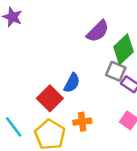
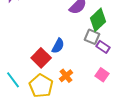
orange cross: (82, 122) -> (66, 76), turned -32

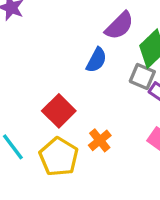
blue semicircle: (58, 46) -> (96, 60), moved

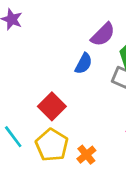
orange cross: (100, 140) -> (86, 155), moved

